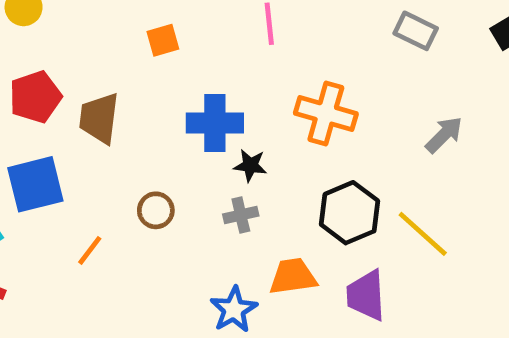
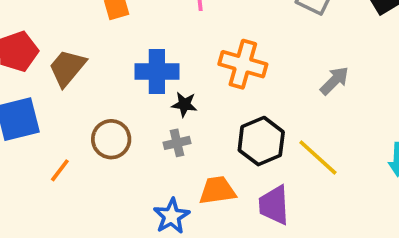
brown trapezoid: (99, 118) -> (67, 68), turned 33
brown circle: (156, 210) -> (111, 139), size x1.4

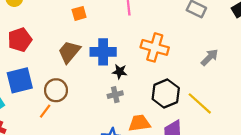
brown trapezoid: (67, 68) -> (69, 52), moved
brown circle: (111, 139) -> (56, 90), moved

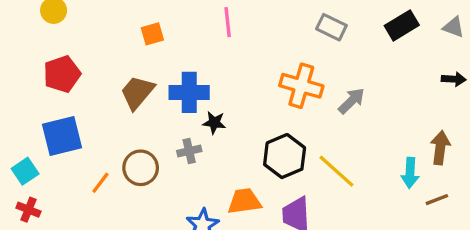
orange cross: (155, 47) -> (301, 86), moved
brown circle: (56, 90) -> (141, 168), moved
gray cross: (115, 95) -> (189, 151), moved

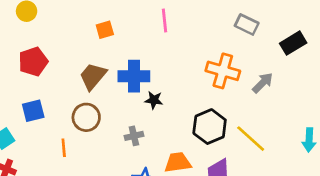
black rectangle: (402, 25) -> (293, 43), moved
blue square: (62, 136) -> (33, 111), size x0.7
gray cross: (189, 151) -> (134, 136), moved
brown circle: (141, 168) -> (86, 117), moved
orange line: (100, 183) -> (64, 148), turned -42

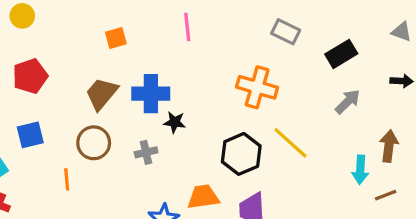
gray arrow: (263, 83) -> (348, 102), moved
gray cross: (134, 136) -> (146, 152), moved
yellow line: (251, 139) -> (290, 143), moved

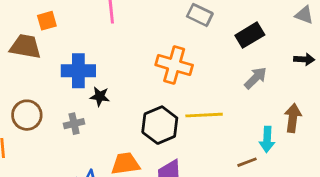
brown trapezoid: (102, 94) -> (25, 46), moved, turned 60
yellow line: (290, 143) -> (204, 115), turned -45
brown line: (386, 195) -> (247, 162), moved

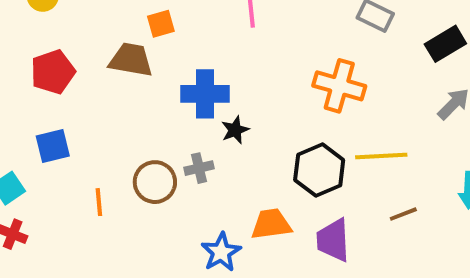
black star: (100, 96) -> (235, 130), turned -30
brown circle: (27, 115) -> (155, 182), moved
brown line: (247, 162) -> (403, 214), moved

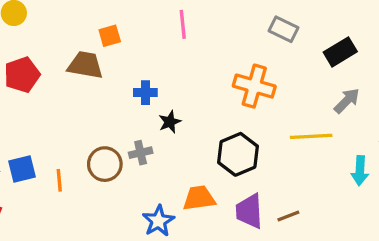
blue cross: (205, 94) -> (145, 93), size x0.6
blue square: (53, 146) -> (22, 169), moved
yellow line: (381, 156) -> (311, 136), moved
brown line: (403, 214) -> (288, 216), moved

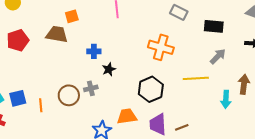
black rectangle: (340, 52) -> (214, 26), turned 36

